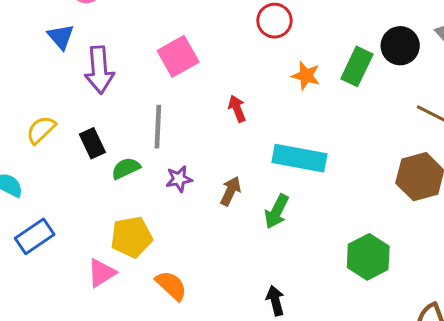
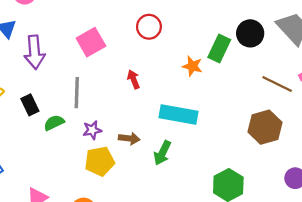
red circle: (274, 21) -> (149, 27), moved
orange star: (306, 76) -> (192, 66), moved
brown arrow: (231, 191) -> (129, 138), turned 72
yellow pentagon: (131, 237) -> (100, 161), moved

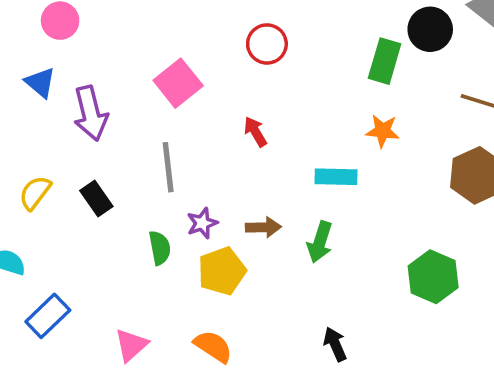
orange star: (192, 66) -> (383, 131), moved
cyan rectangle: (178, 115) -> (336, 177), size x0.7
green semicircle: (54, 123) -> (160, 248), moved, turned 114

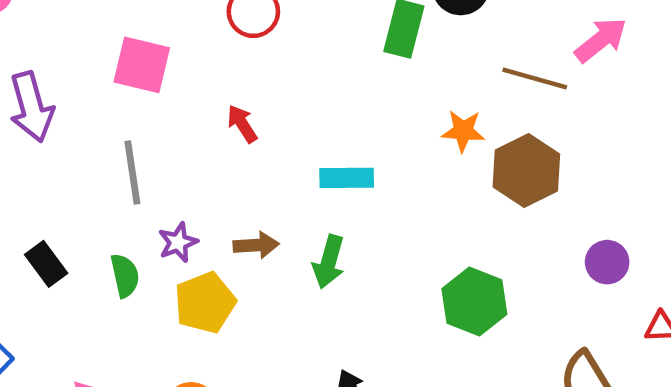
pink square: (178, 83) -> (142, 65), turned -36
orange star: (383, 131) -> (463, 131), moved
black rectangle: (96, 198) -> (46, 264), moved

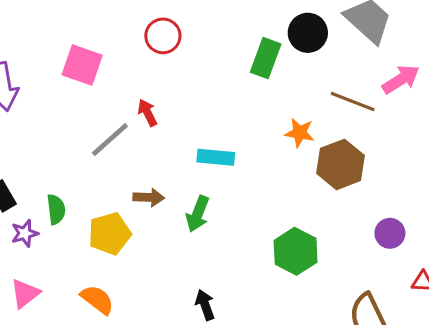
gray line: (132, 173) -> (110, 140), moved, turned 51
purple star: (178, 242) -> (25, 233), moved

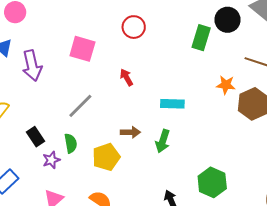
gray line: (110, 140) -> (80, 106), moved
green hexagon: (296, 251) -> (212, 182), moved

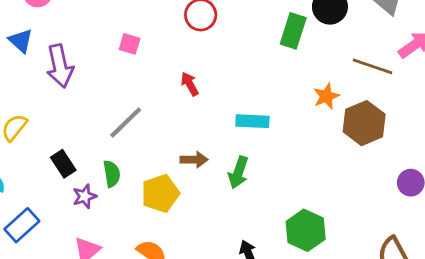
pink square: (82, 49) -> (130, 44), size x0.6
orange star: (226, 85) -> (326, 96), turned -30

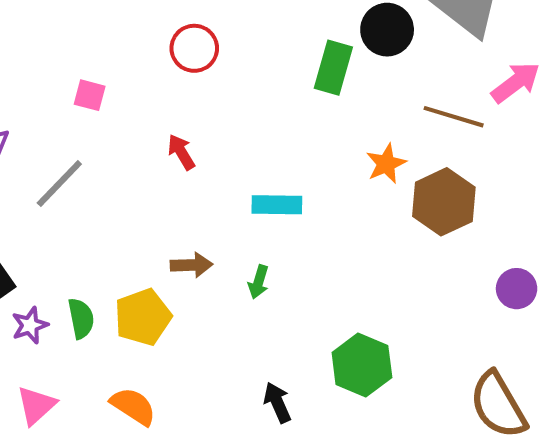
gray line: (126, 122) -> (59, 183), moved
green arrow: (238, 172) -> (258, 282), size x0.7
green semicircle: (112, 174) -> (81, 318), moved

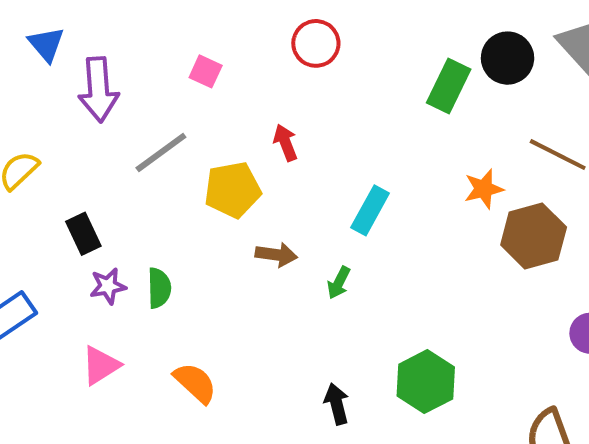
cyan rectangle: (277, 205) -> (370, 210), turned -72
yellow pentagon: (143, 317) -> (233, 190), moved

